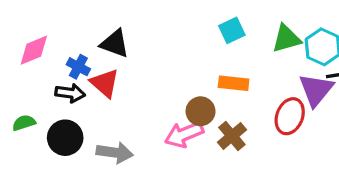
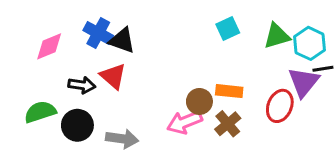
blue cross: (78, 67) -> (98, 33), moved, size x1.4
orange rectangle: (234, 83) -> (229, 91), moved
green semicircle: (24, 123) -> (40, 112), size x1.5

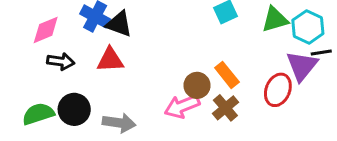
red triangle: (113, 76) -> (110, 60), turned -44
black arrow: (82, 85) -> (61, 61), moved
orange rectangle: (229, 91) -> (227, 75), turned 45
green semicircle: (40, 112) -> (38, 114), moved

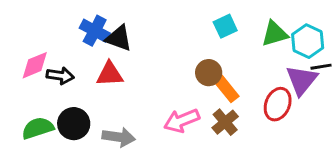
pink diamond: (46, 30) -> (35, 65), moved
brown circle: (197, 85) -> (209, 73), moved

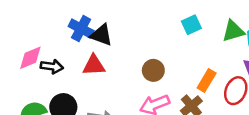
brown circle: (209, 73) -> (153, 70), moved
orange rectangle: (227, 89) -> (207, 81), moved, turned 70

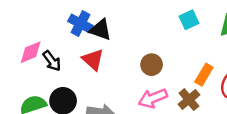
red triangle: (94, 65) -> (93, 60), turned 45
black arrow: (52, 67) -> (52, 61), turned 45

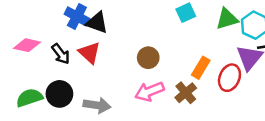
pink diamond: (31, 52) -> (27, 45), turned 35
black arrow: (52, 61) -> (61, 54), moved

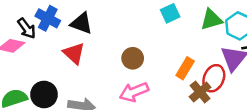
blue cross: (77, 16) -> (48, 18), moved
black arrow: (61, 54) -> (27, 28), moved
brown cross: (186, 93) -> (200, 92), moved

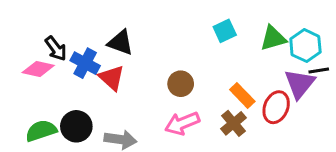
blue cross: (48, 18) -> (85, 63), moved
orange rectangle: (185, 68) -> (242, 95), turned -75
brown cross: (200, 92) -> (234, 123), moved

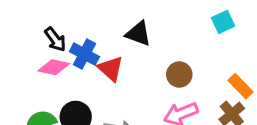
black triangle: (120, 43) -> (138, 34), moved
pink diamond: (38, 69) -> (54, 67), moved

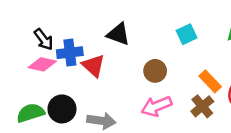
cyan square: (223, 22) -> (187, 34), moved
blue cross: (84, 54) -> (70, 53), turned -35

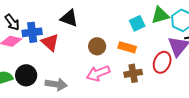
cyan square: (187, 34) -> (137, 23), moved
orange rectangle: (210, 81) -> (127, 47), moved, turned -30
brown cross: (202, 106) -> (133, 73), turned 30

